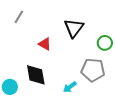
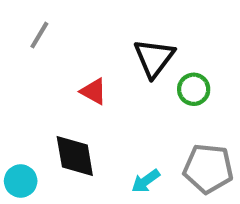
green circle: (105, 43) -> (194, 89), moved
gray pentagon: (93, 70) -> (208, 169), moved

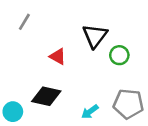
black diamond: (75, 156) -> (46, 96), turned -68

